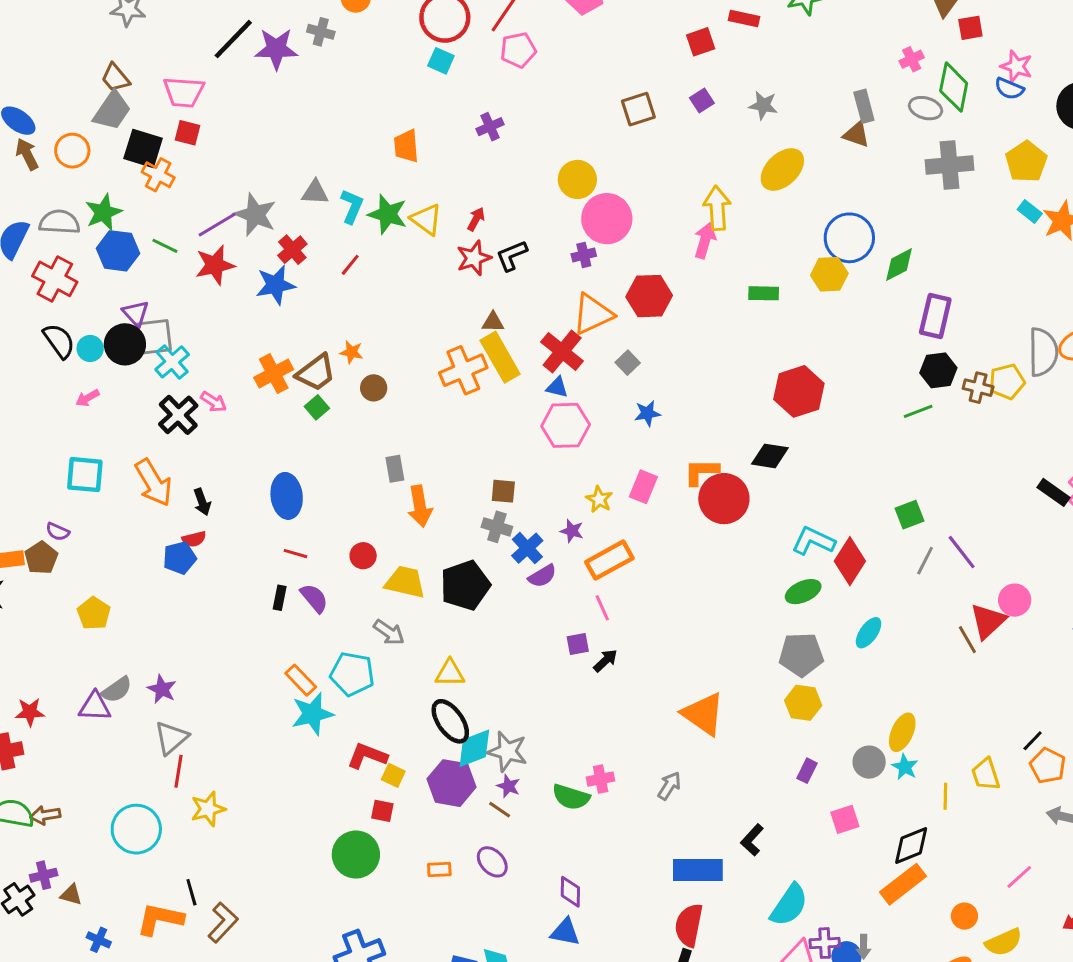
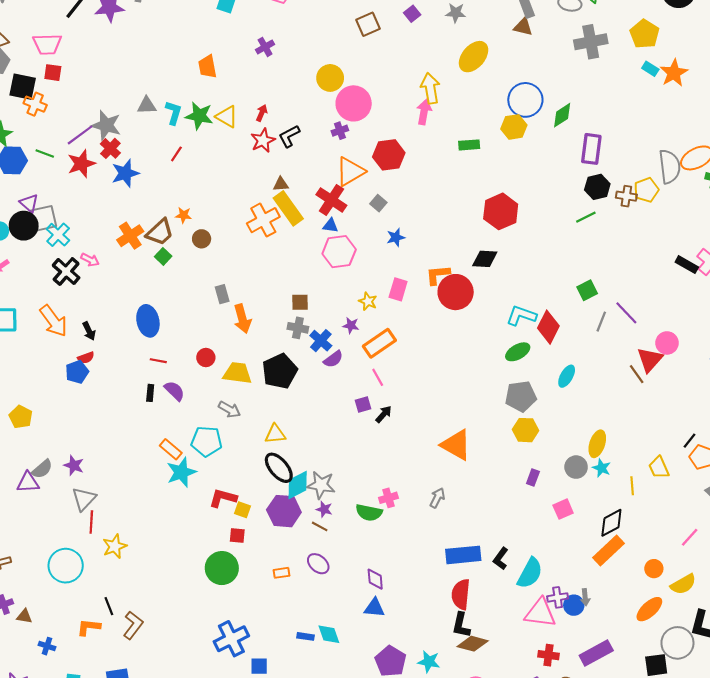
red cross: (292, 250) -> (110, 148), moved
black L-shape: (752, 840) -> (501, 559), moved
orange L-shape: (160, 919) -> (89, 627), size x0.7

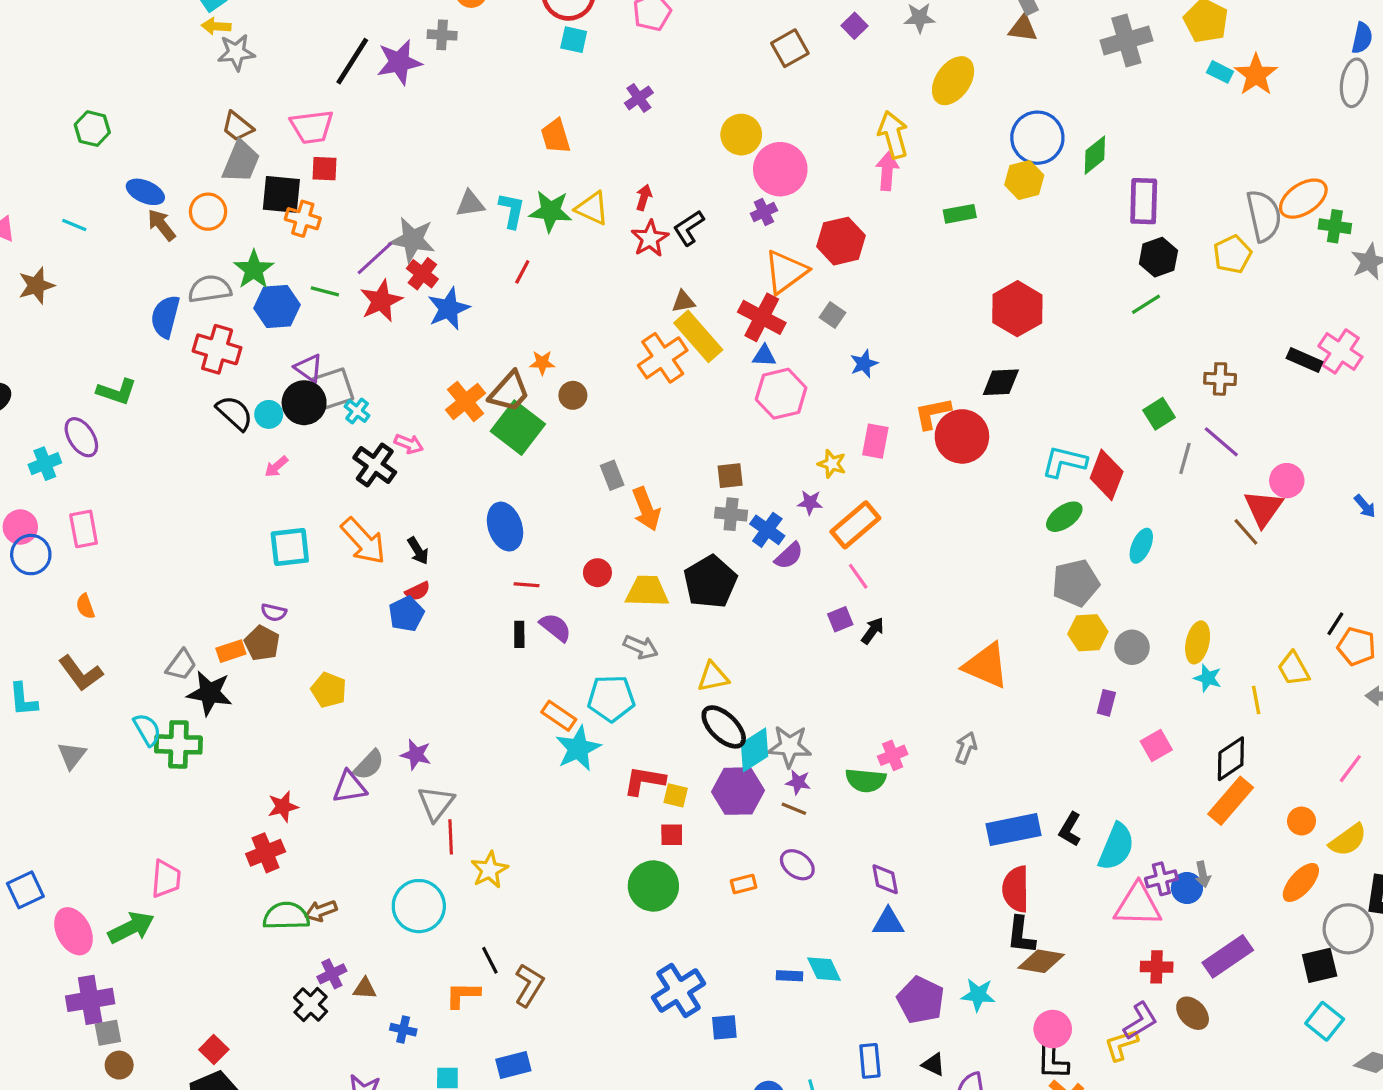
brown cross: (626, 196) -> (1220, 379), moved
cyan cross: (58, 235) -> (357, 411), size x0.7
green square: (163, 256) -> (518, 428), size x2.0
gray circle: (576, 467) -> (1132, 647), moved

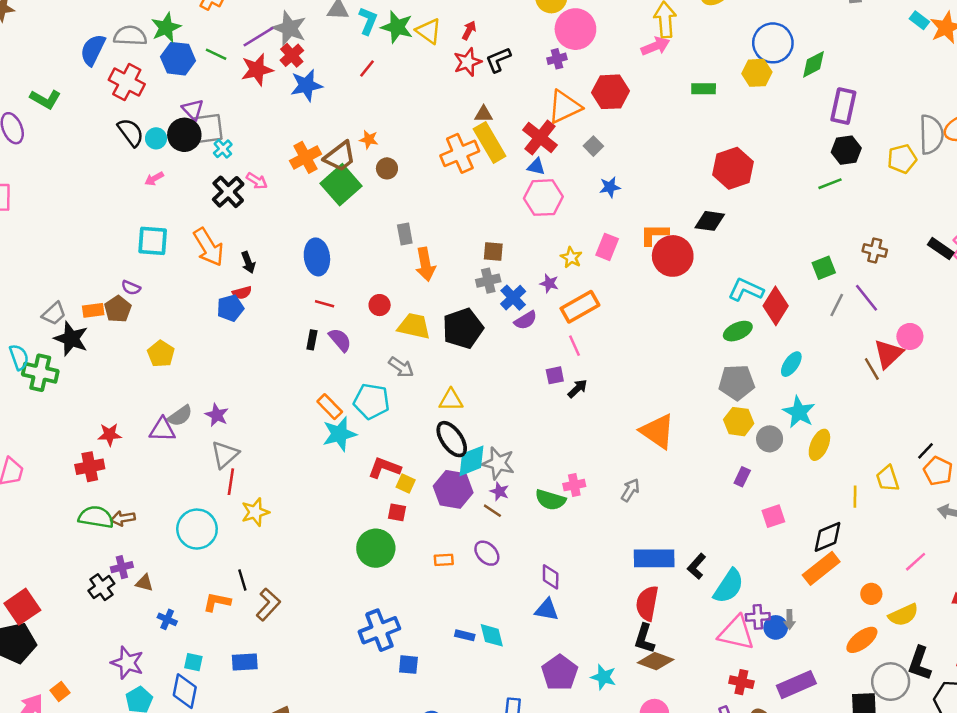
pink arrow: (887, 171) -> (655, 46), turned 52
gray cross: (731, 514) -> (488, 281), turned -30
cyan star: (1208, 678) -> (799, 412), moved, size x1.5
red square: (214, 1049) -> (22, 607), size x1.6

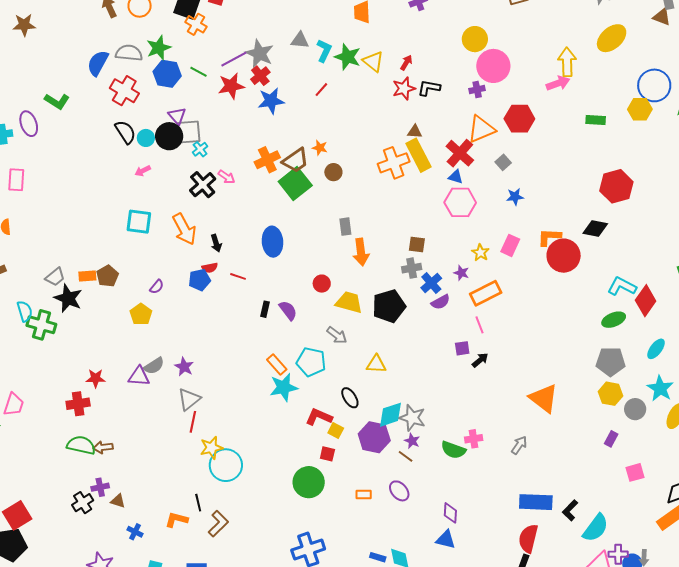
black L-shape: (498, 60) -> (429, 88), turned 30
purple semicircle: (131, 288) -> (157, 287), moved, turned -77
red line: (325, 304) -> (238, 276), moved
black ellipse: (452, 439) -> (350, 398), moved, size x0.7
cyan circle: (197, 529) -> (226, 465), moved

